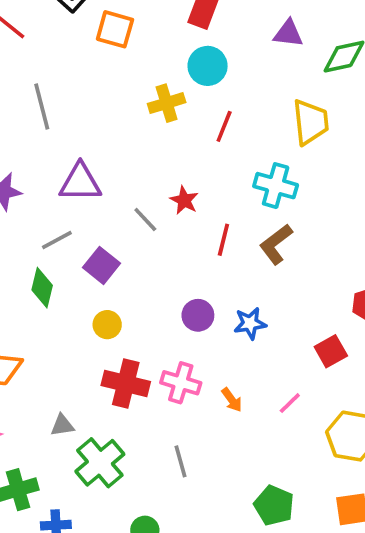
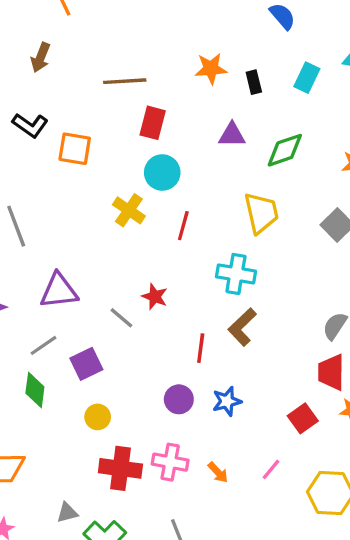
yellow cross: (167, 103) -> (129, 210), turned -32
red line: (223, 240) -> (201, 348), moved
purple square: (101, 265) -> (86, 364), turned 32

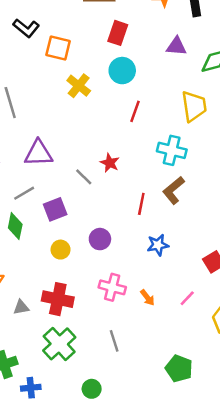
yellow cross: (129, 210) -> (79, 86), moved
purple circle: (179, 399) -> (100, 239), moved
red cross: (120, 468) -> (58, 299), moved
gray triangle: (67, 513) -> (21, 307), moved

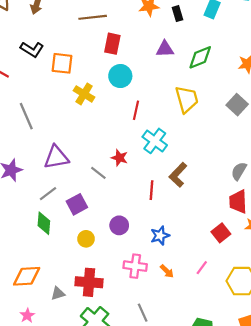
cyan cross: (172, 150) -> (155, 141), moved, turned 30
blue star: (158, 245) -> (160, 236), moved

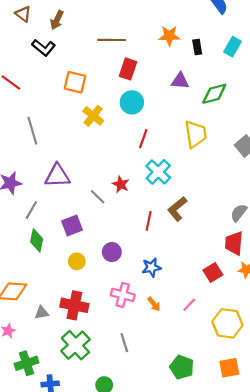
black L-shape: (32, 49) -> (44, 48), moved
gray line: (48, 194) -> (31, 210), moved, turned -30

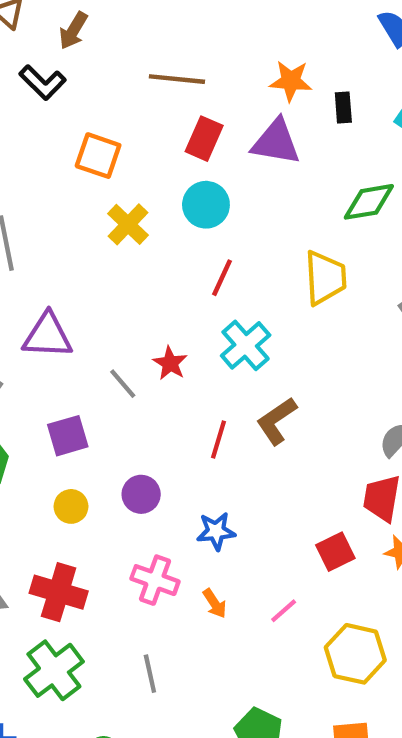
purple triangle: (180, 81) -> (276, 142), moved, size x1.4

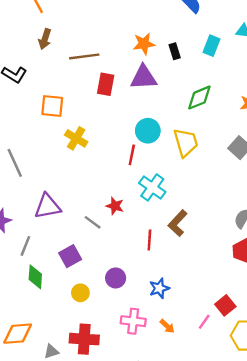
brown arrow: (73, 31) -> (45, 39), moved
cyan circle: (206, 205) -> (148, 131), moved
red square: (335, 552) -> (225, 305), moved

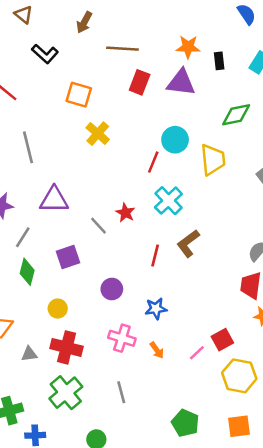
yellow circle: (80, 293) -> (58, 309), moved

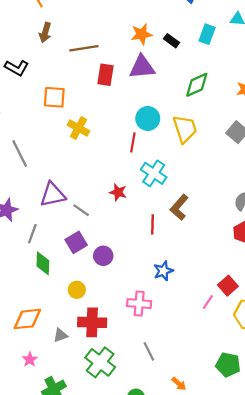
black rectangle: (219, 61) -> (171, 41), turned -35
gray line: (99, 226) -> (81, 210), moved
purple circle: (112, 289) -> (103, 256), moved
orange arrow: (157, 350) -> (179, 384), moved
green pentagon: (185, 423) -> (228, 365), moved

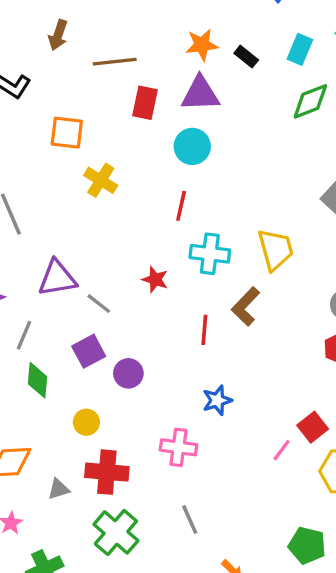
green diamond: (197, 85) -> (310, 101), moved
cyan circle: (148, 118) -> (192, 146), moved
yellow trapezoid: (185, 129) -> (276, 250), moved
cyan cross: (154, 173) -> (210, 254), turned -30

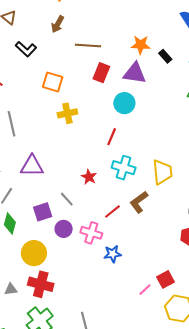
yellow cross: (101, 180) -> (67, 113), turned 36
gray line: (99, 304) -> (67, 199), moved
red line: (204, 330) -> (112, 211), turned 36
yellow circle: (86, 422) -> (34, 253), size x1.6
pink cross: (178, 447) -> (91, 233), moved

